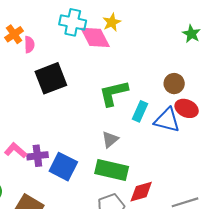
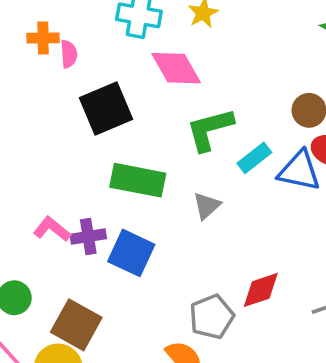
orange cross: (14, 34) -> (43, 38), turned 36
pink diamond: (95, 37) -> (176, 68), moved
cyan rectangle: (140, 111) -> (254, 158), turned 30
green rectangle: (112, 170) -> (138, 180), moved

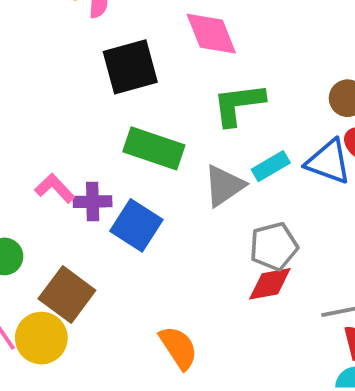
cyan rectangle: (254, 158) -> (271, 166), moved
gray triangle: (207, 206) -> (224, 186), size x1.4
gray pentagon: (212, 317) -> (274, 246), moved

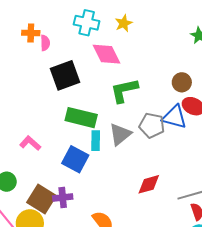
cyan rectangle: (271, 166) -> (96, 141), moved, turned -54
purple cross: (93, 202) -> (63, 197), moved
gray pentagon: (274, 246) -> (152, 125), moved, turned 30

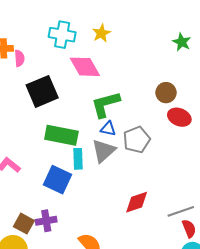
blue triangle: (174, 117) -> (108, 129), moved, size x0.6
gray pentagon: (152, 125) -> (137, 140), turned -30
brown square: (42, 199) -> (24, 224), size x0.7

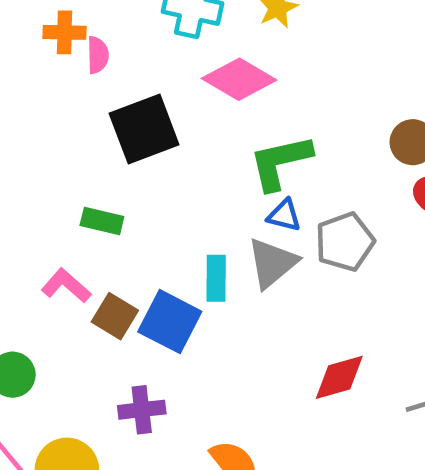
pink diamond: (85, 67) -> (239, 79), turned -32
green rectangle: (61, 135) -> (102, 221), moved, size x0.6
brown square: (24, 224) -> (115, 316), moved

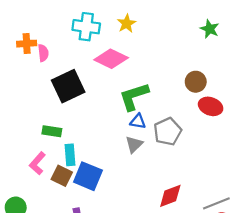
gray triangle: (272, 263) -> (134, 144), size x0.7
cyan rectangle: (216, 278) -> (70, 155), moved
pink L-shape: (66, 286) -> (37, 163), turned -85

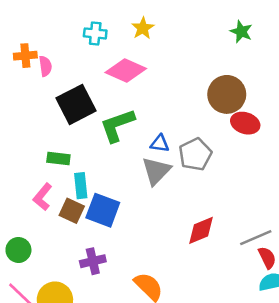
cyan cross: (86, 27) -> (95, 33), size x0.7
brown circle: (196, 82) -> (227, 94), size x1.5
green L-shape: (134, 96) -> (117, 125), moved
gray triangle: (134, 144) -> (156, 171), size x1.4

